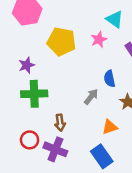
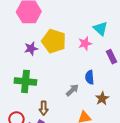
purple star: (27, 65) -> (31, 48), moved

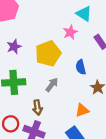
yellow pentagon: (54, 41) -> (48, 54), moved, turned -30
gray arrow: (72, 90) -> (52, 85), moved

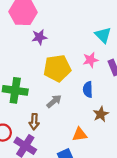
pink star: (70, 32) -> (91, 60), moved
purple star: (14, 47) -> (39, 37), moved

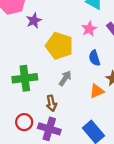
yellow pentagon: (57, 68) -> (59, 46), turned -30
orange triangle: (80, 134) -> (97, 91), moved

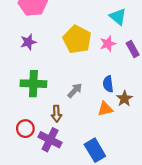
purple star: (34, 21) -> (28, 42), moved
yellow pentagon: (59, 46) -> (77, 39), moved
blue semicircle: (94, 58) -> (108, 84), moved

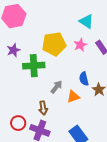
yellow pentagon: (77, 39) -> (54, 44), turned -30
green cross: (33, 84) -> (34, 66), moved
orange triangle: (105, 109) -> (73, 97), moved

